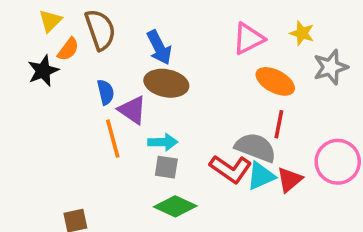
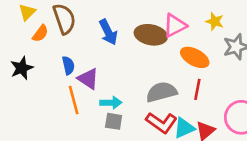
black star: (43, 71) -> (22, 68), moved
brown ellipse: (166, 83) -> (151, 35), moved
gray semicircle: (256, 147) -> (161, 92), moved, turned -36

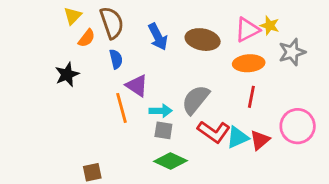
pink triangle: (175, 25) -> (247, 30), moved
orange ellipse: (195, 57) -> (249, 63), turned -32
blue semicircle: (68, 65) -> (116, 59), moved
gray semicircle: (161, 92) -> (196, 100), moved, turned -36

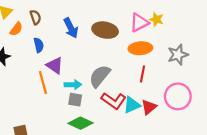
brown semicircle: (112, 23) -> (35, 17), size x0.6
gray star: (292, 52) -> (178, 55), moved

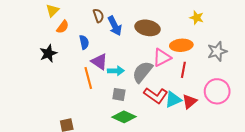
brown semicircle: (35, 17) -> (98, 16), moved
pink triangle: (139, 23) -> (162, 58), moved
cyan arrow: (73, 85) -> (116, 71), moved

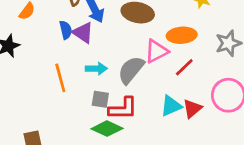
blue semicircle: (84, 42) -> (66, 30), moved
purple triangle: (99, 62) -> (83, 33), moved
red line: (183, 70) -> (184, 67), turned 35
red L-shape: (156, 95) -> (123, 109), moved, turned -35

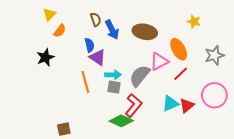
purple triangle: (83, 33) -> (98, 57), moved
orange ellipse: (182, 35) -> (179, 49), turned 65
gray square: (100, 99) -> (114, 87), moved
red L-shape: (123, 109) -> (134, 106), turned -50

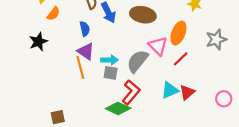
orange ellipse: (179, 49) -> (178, 33), turned 50
purple triangle: (98, 57) -> (86, 51), moved
pink triangle: (159, 61) -> (158, 46), turned -48
pink circle: (214, 95) -> (224, 99), moved, size x0.6

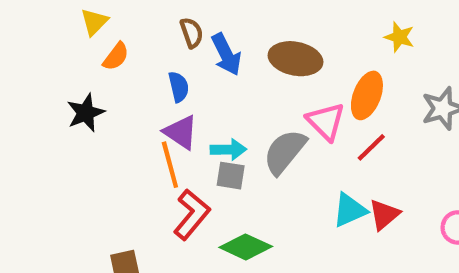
red L-shape: (131, 92) -> (192, 214), moved

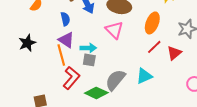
black star: (86, 113) -> (27, 43), moved
pink triangle: (326, 121) -> (114, 30), moved
gray semicircle: (285, 152) -> (115, 80), moved
red triangle: (384, 214) -> (174, 53), moved

